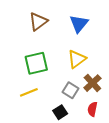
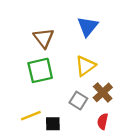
brown triangle: (38, 22) -> (44, 38), moved, turned -30
yellow line: (29, 92) -> (31, 116), moved
black square: (60, 112) -> (53, 124), moved, turned 32

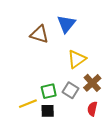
blue triangle: (88, 26) -> (66, 24), moved
brown triangle: (44, 38) -> (39, 34), turned -36
green square: (40, 70) -> (49, 91), moved, size x0.7

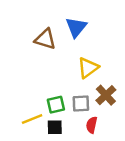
gray square: (70, 90) -> (81, 103), turned -35
red semicircle: (92, 109) -> (92, 125), moved

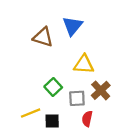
yellow triangle: (88, 68) -> (84, 64), turned 40
green square: (56, 105) -> (53, 87), moved, turned -30

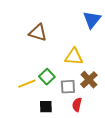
blue triangle: (72, 26) -> (92, 20), moved
yellow line: (31, 113) -> (27, 84), moved

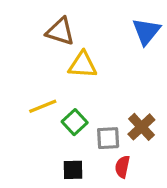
brown triangle: (38, 33) -> (60, 31), moved
yellow triangle: (74, 57) -> (83, 65), moved
yellow line: (27, 84) -> (43, 106), moved

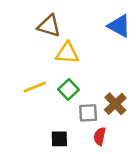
blue triangle: (146, 31) -> (119, 26), turned -40
green square: (75, 122) -> (69, 90), moved

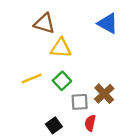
black square: (59, 139) -> (54, 125), turned -35

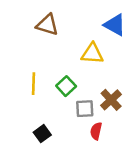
yellow triangle: (61, 48) -> (92, 54), moved
yellow line: (32, 78) -> (34, 84), turned -66
black square: (54, 125) -> (42, 134), moved

